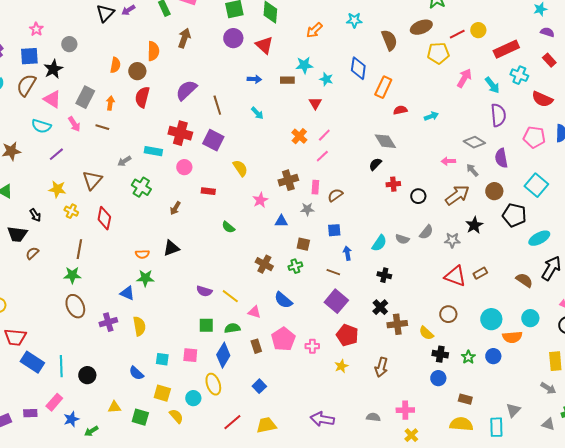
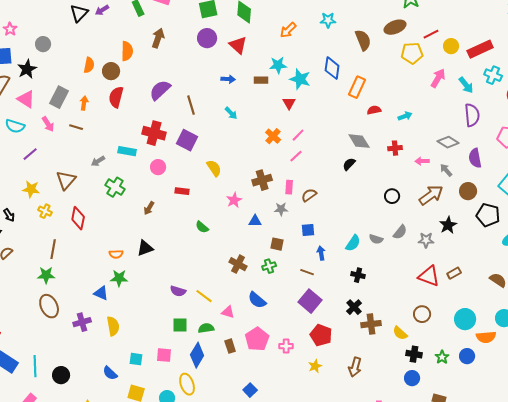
yellow circle: (478, 30) -> (451, 46), moved
cyan star: (326, 79) -> (300, 79), size x1.5
red cross: (393, 184) -> (395, 148), moved
blue square: (259, 386) -> (250, 390), moved

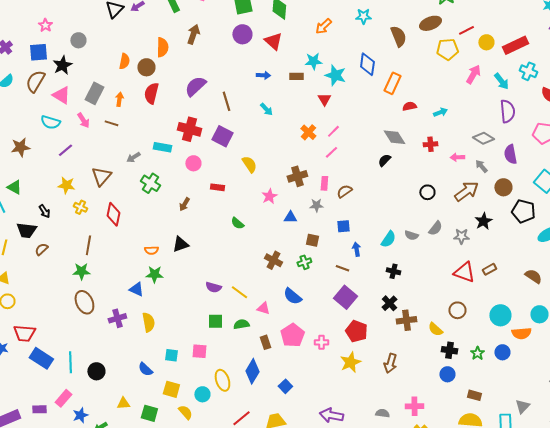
blue diamond: (197, 355) -> (252, 371), moved
yellow star: (315, 366) -> (350, 362), size x1.5

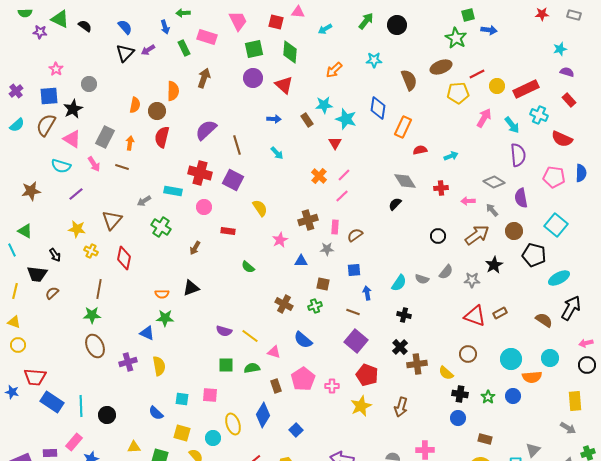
brown rectangle: (296, 76) -> (307, 120), turned 56

